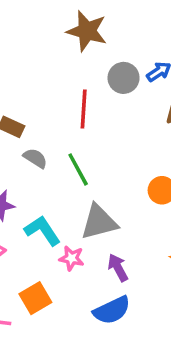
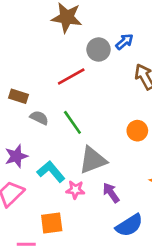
red line: (84, 109) -> (71, 76), turned 64
orange square: (35, 298) -> (52, 223), turned 30
blue semicircle: (112, 310) -> (129, 225), moved

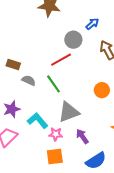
gray circle: (99, 50) -> (73, 40), moved
red line: (71, 76) -> (61, 60), moved
orange square: (52, 223) -> (55, 157), moved

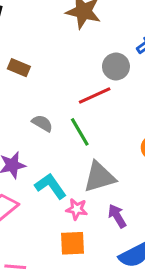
brown rectangle: (13, 64) -> (19, 68), moved

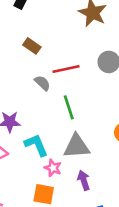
red line: (95, 96) -> (66, 69), moved
gray semicircle: (42, 123) -> (42, 83), moved

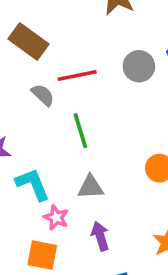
brown rectangle: (32, 46) -> (29, 42), size x1.5
gray triangle: (76, 146) -> (91, 187), size x0.7

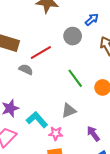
green line: (80, 131) -> (75, 78), moved
purple arrow: (100, 236) -> (93, 134), moved

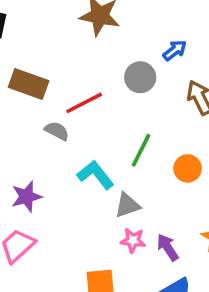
green line: (75, 78) -> (141, 150), turned 60
cyan L-shape: (37, 120) -> (96, 175), moved
pink star: (56, 133) -> (133, 240), moved

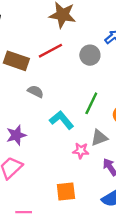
red line: (84, 103) -> (50, 51), moved
gray triangle: (127, 205) -> (99, 138), moved
pink star: (133, 240) -> (81, 151), moved

